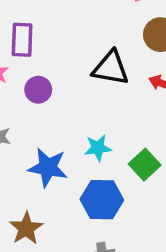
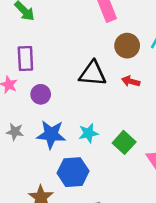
blue star: (48, 167) -> (51, 134), moved
blue hexagon: (102, 200) -> (73, 172), moved

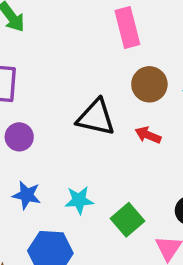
blue star: (51, 134) -> (27, 195), size x0.7

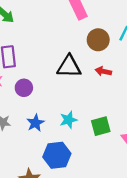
blue star: (27, 195) -> (35, 123), turned -30
green square: (128, 220) -> (101, 126), turned 36

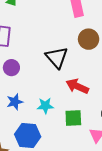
black triangle: (69, 67) -> (57, 57), turned 35
red arrow: (103, 71) -> (77, 86), moved, size x1.5

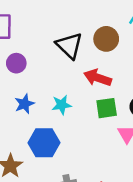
brown circle: (89, 39) -> (106, 39), moved
green square: (73, 118) -> (107, 108), moved

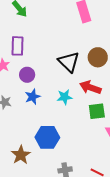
blue star: (24, 104) -> (33, 97), moved
cyan star: (62, 105) -> (65, 97), moved

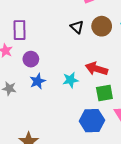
brown circle: (98, 57) -> (102, 26), moved
black triangle: (69, 62) -> (77, 27), moved, size x0.6
blue hexagon: (47, 137) -> (92, 121), moved

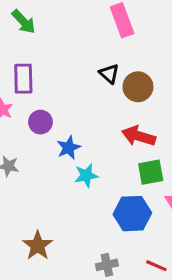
brown circle: (102, 26) -> (138, 87), moved
cyan star: (70, 80) -> (86, 176), moved
blue star: (38, 81) -> (69, 148), moved

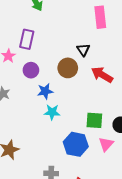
brown circle: (138, 87) -> (68, 68), moved
red arrow: (139, 136) -> (102, 75), moved

